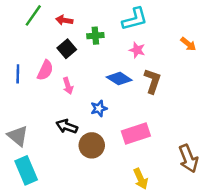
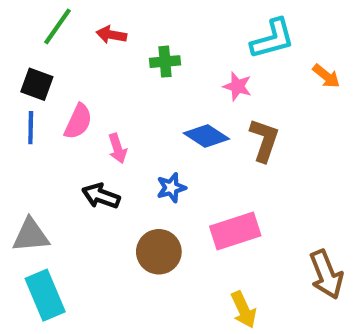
cyan L-shape: (135, 19) -> (273, 39), moved
black square: (67, 49) -> (37, 84), moved, turned -30
black arrow: (67, 126) -> (101, 196), moved
gray triangle: (18, 136) -> (31, 235), turned -45

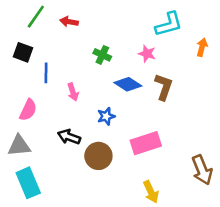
green cross: (165, 62) -> (102, 55), moved, turned 30
orange arrow: (326, 76) -> (202, 47), turned -114
pink semicircle: (78, 122) -> (28, 110), moved
blue line: (31, 128) -> (46, 73), moved
black arrow: (101, 196) -> (69, 137), moved

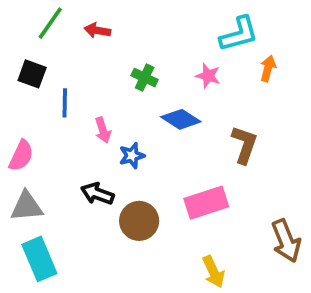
orange arrow: (202, 47) -> (268, 68), moved
brown L-shape: (164, 87) -> (244, 145), moved
pink semicircle: (28, 110) -> (21, 156), moved
blue star: (106, 116) -> (132, 156), moved

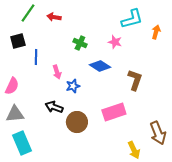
orange arrow: (268, 68) -> (156, 32), moved
black square: (32, 74) -> (18, 41), turned -35
yellow arrow: (213, 272) -> (134, 150), moved

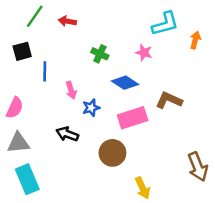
brown L-shape: (135, 80) -> (169, 100), turned -85
pink rectangle: (114, 112) -> (133, 118), moved
brown circle: (77, 122) -> (112, 153), moved
yellow arrow: (134, 150) -> (143, 188), moved

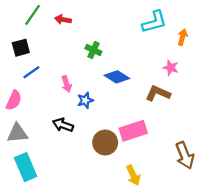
pink star: (144, 53) -> (171, 68), moved
blue line: (45, 71) -> (31, 72), moved, turned 54
pink rectangle: (133, 118) -> (133, 131), moved

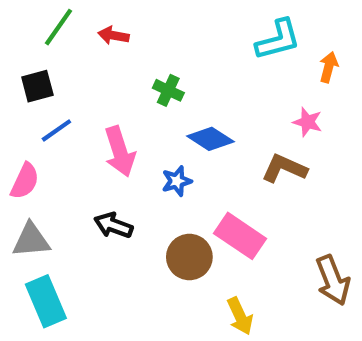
pink arrow: (67, 84) -> (120, 152), size x1.6
blue star: (85, 100) -> (177, 181), moved
pink rectangle: (133, 131) -> (240, 236), turned 52

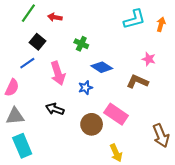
orange arrow: (329, 67) -> (161, 24), moved
black square: (37, 86) -> (37, 42), moved, turned -35

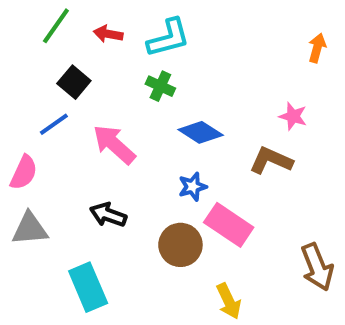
cyan L-shape: (134, 19) -> (168, 38), moved
pink arrow: (58, 73) -> (114, 144), turned 150
blue star: (85, 88) -> (193, 187), moved
cyan rectangle: (22, 146) -> (88, 287), moved

